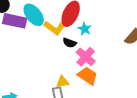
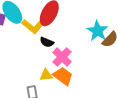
cyan star: (85, 29) -> (97, 31), moved, size x1.5
yellow triangle: (63, 82) -> (46, 75), moved

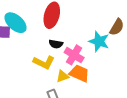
yellow L-shape: (33, 26) -> (44, 62), moved
cyan star: (97, 31) -> (99, 41), moved

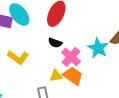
yellow L-shape: (44, 62) -> (18, 58), moved

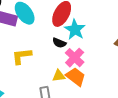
cyan star: (98, 48) -> (75, 30), moved
yellow L-shape: (18, 58) -> (22, 56), turned 135

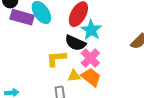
black semicircle: (59, 43) -> (75, 43), size x1.5
yellow L-shape: (22, 56) -> (56, 59), moved

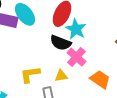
yellow L-shape: (56, 59) -> (30, 74), moved
orange trapezoid: (91, 77) -> (100, 79), moved

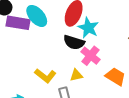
yellow L-shape: (30, 74) -> (45, 76), turned -130

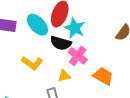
cyan ellipse: (37, 16) -> (37, 25), moved
yellow L-shape: (45, 76) -> (32, 63), moved

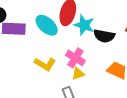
black semicircle: (61, 43) -> (104, 36), moved
pink cross: (78, 56) -> (75, 58), moved

